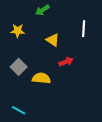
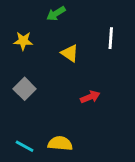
red arrow: (66, 62) -> (90, 97), moved
yellow semicircle: (41, 78) -> (60, 144), moved

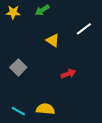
white line: (111, 38) -> (84, 29), turned 49
yellow star: (23, 41) -> (13, 12), moved

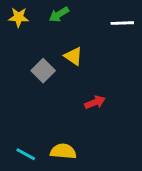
white line: (84, 29) -> (122, 23), moved, turned 35
gray square: (18, 67) -> (43, 71), moved

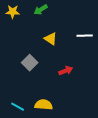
white line: (122, 23) -> (85, 36), moved
gray square: (43, 71) -> (30, 63), moved

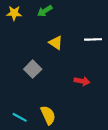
red arrow: (66, 71) -> (82, 81), moved, turned 32
yellow semicircle: (44, 105) -> (48, 115), turned 60

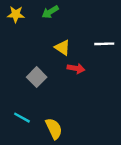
red arrow: (82, 81) -> (76, 68), moved
cyan line: (20, 117) -> (22, 118), moved

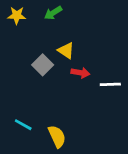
white line: (104, 44) -> (110, 84), moved
gray square: (37, 77) -> (43, 65), moved

